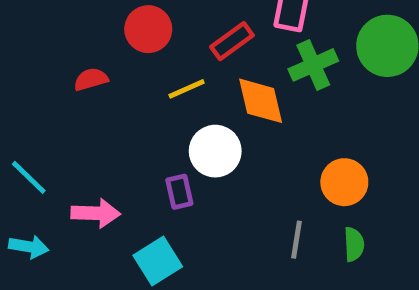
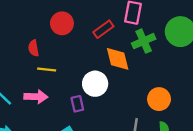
red semicircle: (91, 79) -> (34, 48), turned -84
yellow line: (187, 89) -> (47, 69), moved, turned 30
pink arrow: (96, 213) -> (36, 97), moved

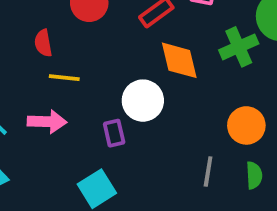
green cross: (144, 41) -> (239, 47), moved

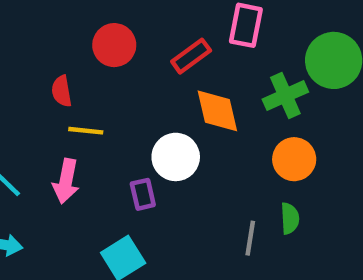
pink arrow: (47, 122) -> (66, 181), turned 99
orange circle: (246, 125) -> (294, 159), moved
green semicircle: (254, 175) -> (290, 218), moved

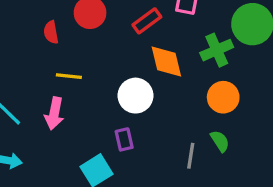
red semicircle: (62, 91) -> (51, 32), moved
purple rectangle: (143, 194) -> (124, 139), moved
green semicircle: (290, 218) -> (220, 141), turned -30

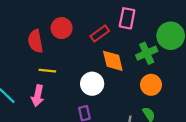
red semicircle: (51, 32) -> (35, 41), size x1.5

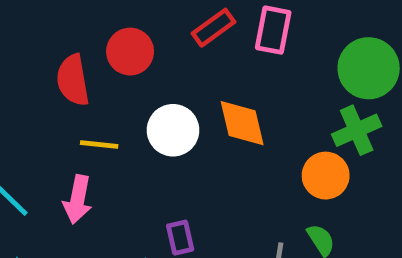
red rectangle: (100, 34) -> (214, 28), moved
green cross: (147, 53) -> (357, 130), moved
white circle: (92, 84) -> (173, 130), moved

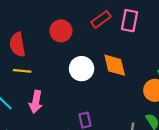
red semicircle: (73, 80) -> (17, 45), moved
yellow line: (99, 145) -> (22, 71), moved

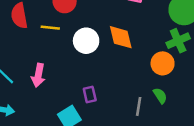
yellow line: (22, 71) -> (50, 28), moved

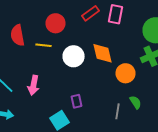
orange circle: (163, 63) -> (126, 73), moved

